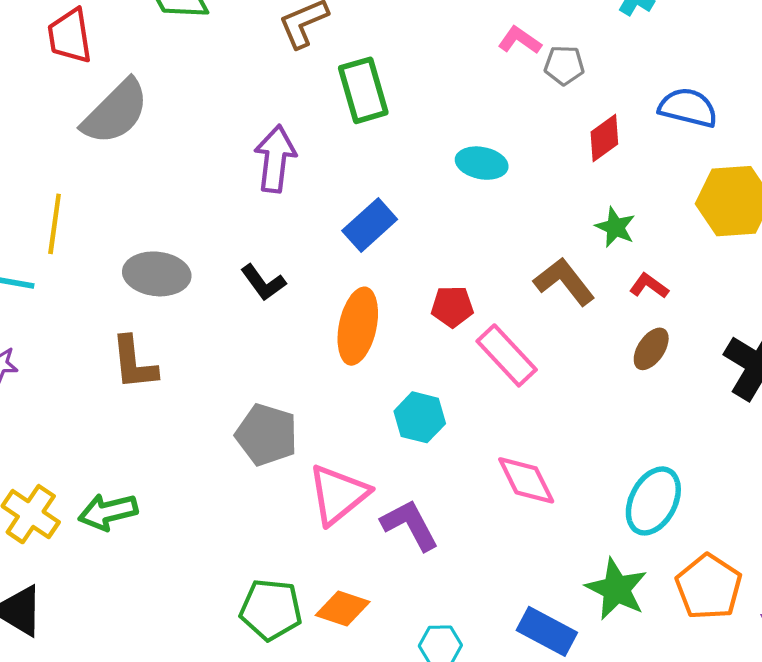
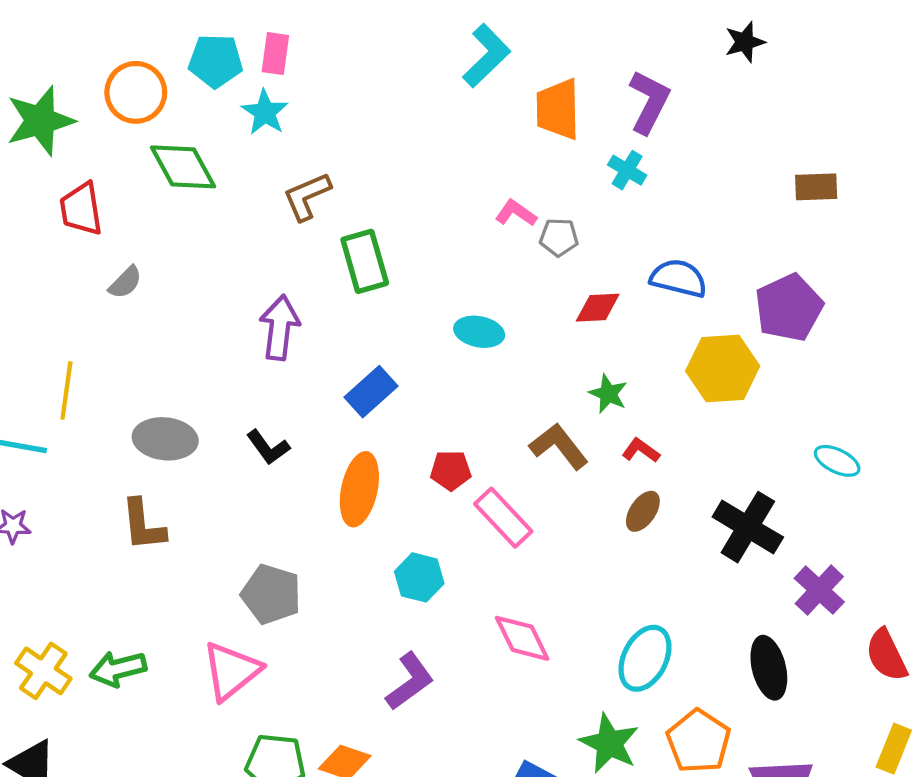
gray semicircle: (115, 112) -> (125, 282), size x0.5
red diamond: (604, 138) -> (598, 308), turned 33
pink triangle: (338, 494) -> (231, 671), moved
purple L-shape: (410, 525) -> (410, 681), turned 82

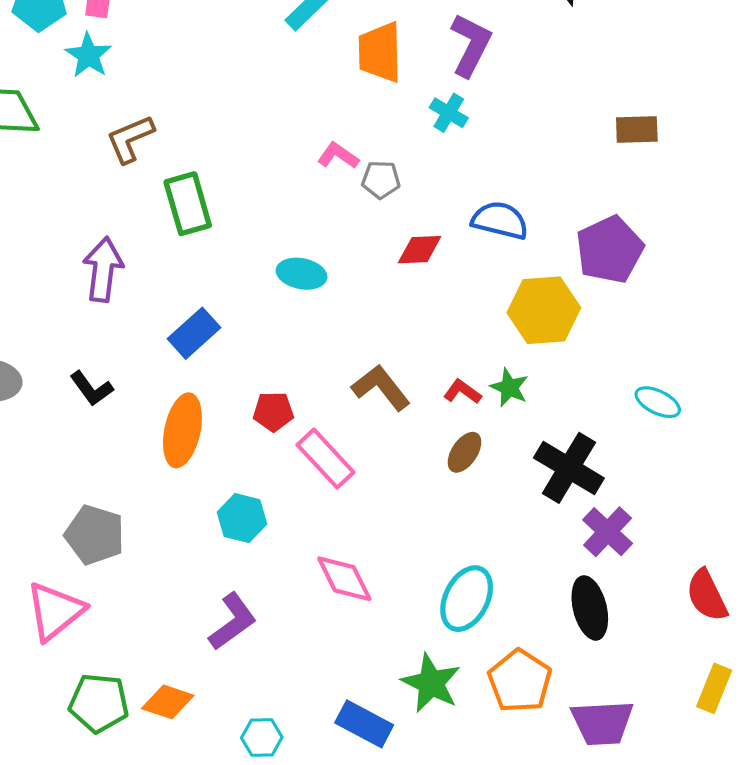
green star: (608, 394) -> (509, 388), moved
purple cross: (819, 590) -> (608, 532), moved

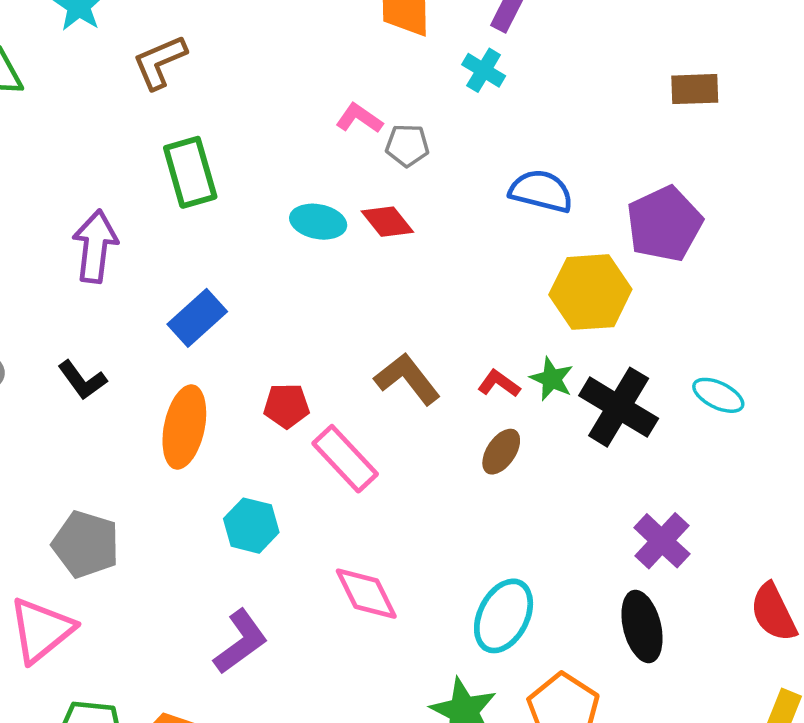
brown L-shape: (130, 139) -> (160, 62), moved
red diamond: (420, 250) -> (387, 222), moved, turned 54
cyan ellipse: (302, 274) -> (318, 222), moved
black cross: (569, 468) -> (619, 407), moved

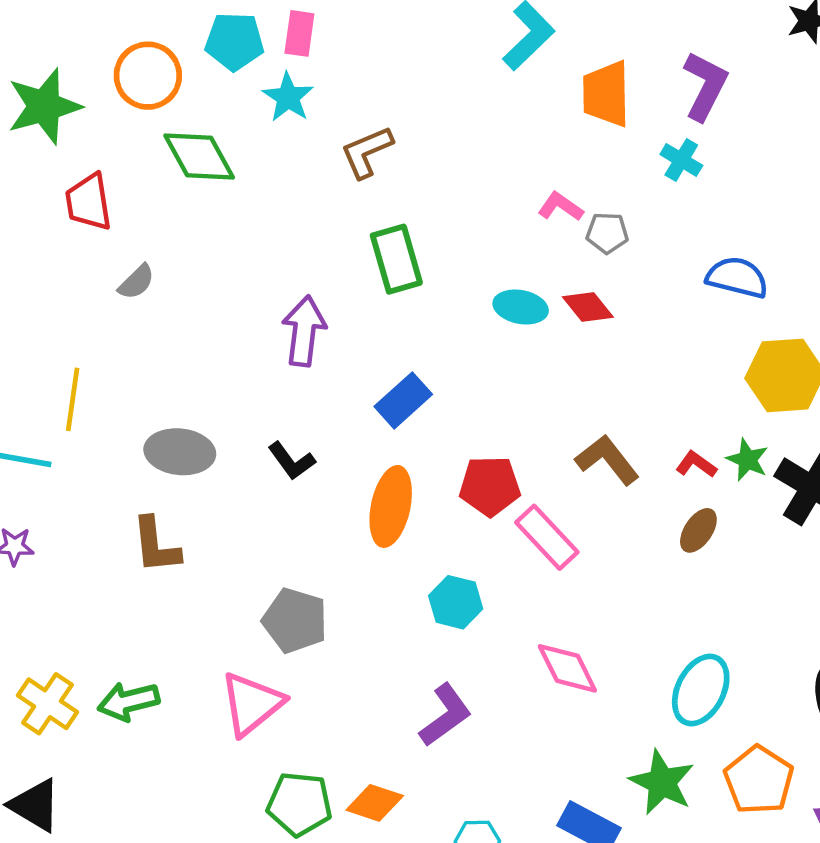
red pentagon: (286, 406) -> (490, 486), size x1.4

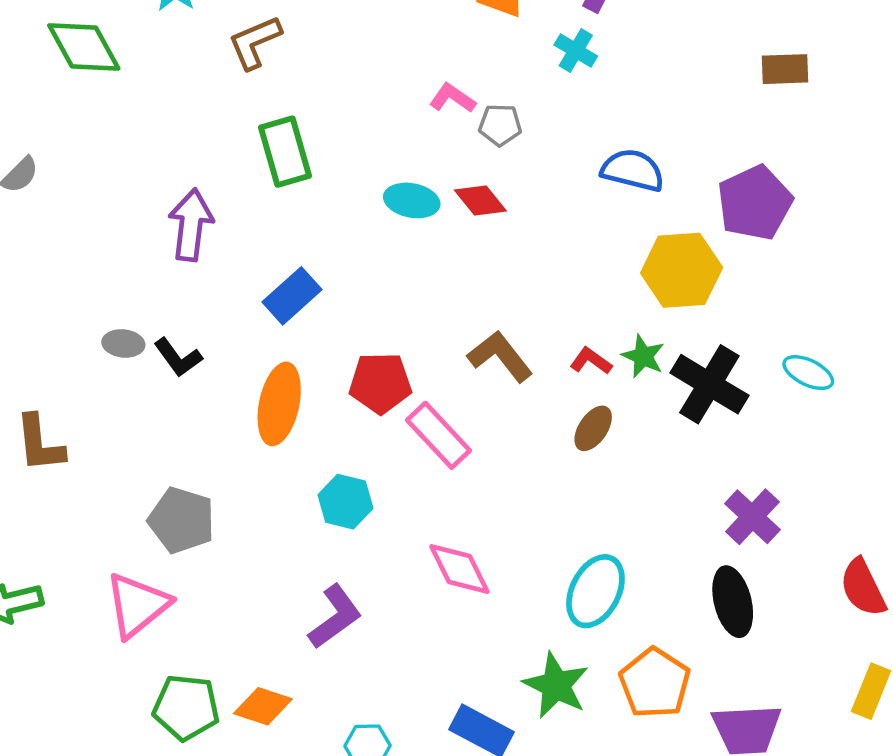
gray ellipse: (180, 452) -> (123, 343), moved, size x0.6

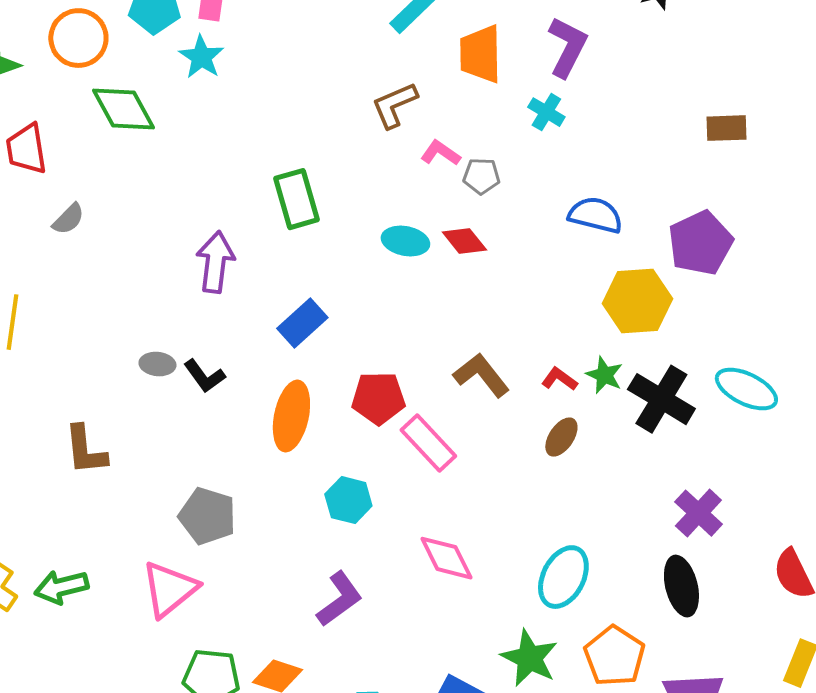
brown L-shape: (255, 42) -> (394, 105), moved
cyan ellipse: (808, 373) -> (746, 389), size x1.4

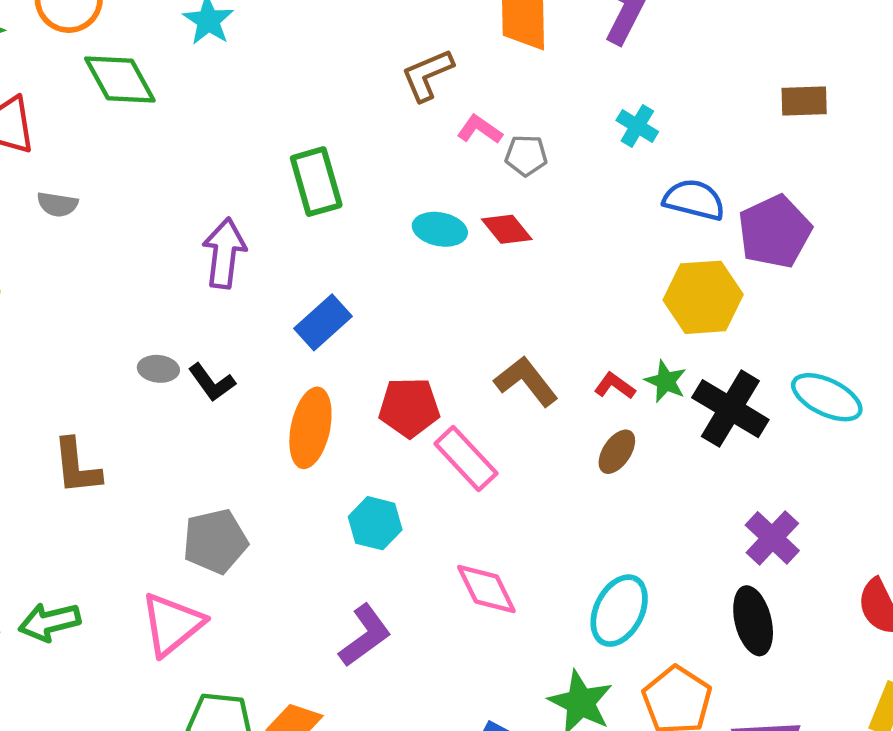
cyan cross: (546, 112) -> (637, 126), moved
blue semicircle: (595, 215) -> (694, 200), moved
gray semicircle: (68, 219) -> (57, 204), turned 54
gray pentagon: (207, 516) -> (215, 541), turned -30

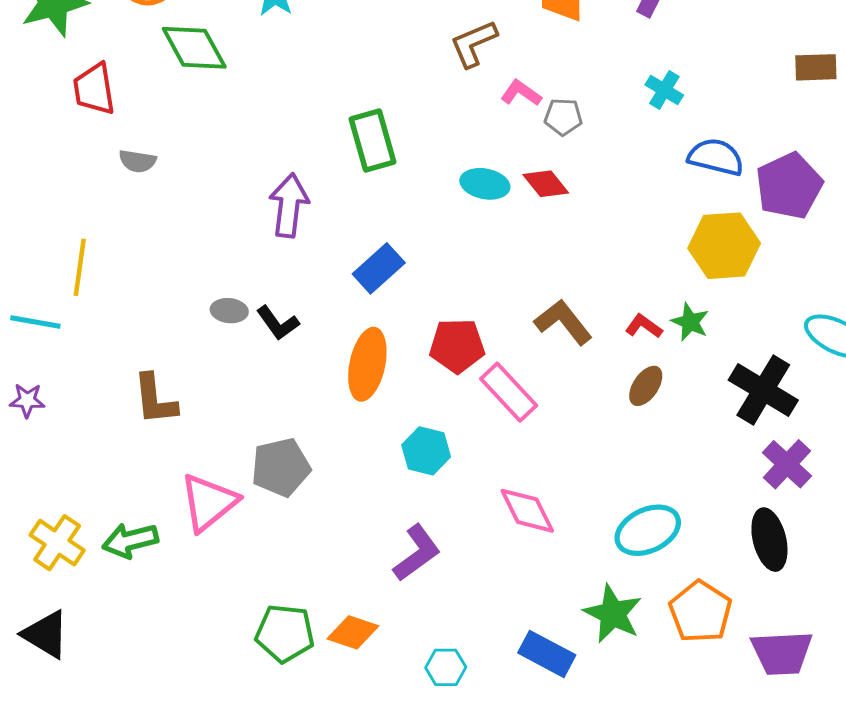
black cross: (730, 409) -> (763, 390), moved
cyan ellipse: (619, 611) -> (648, 530), turned 38
pink triangle: (172, 624) -> (209, 502), moved

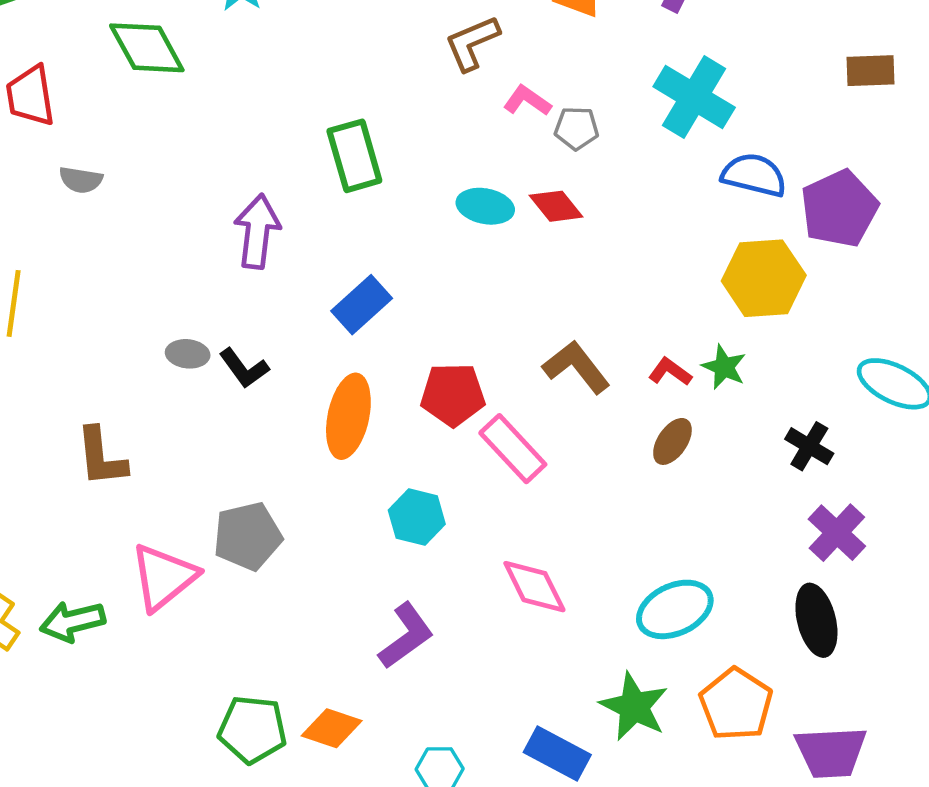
cyan cross: (664, 90) -> (694, 97), size x1.8
black cross: (763, 390) -> (809, 446), size x0.6

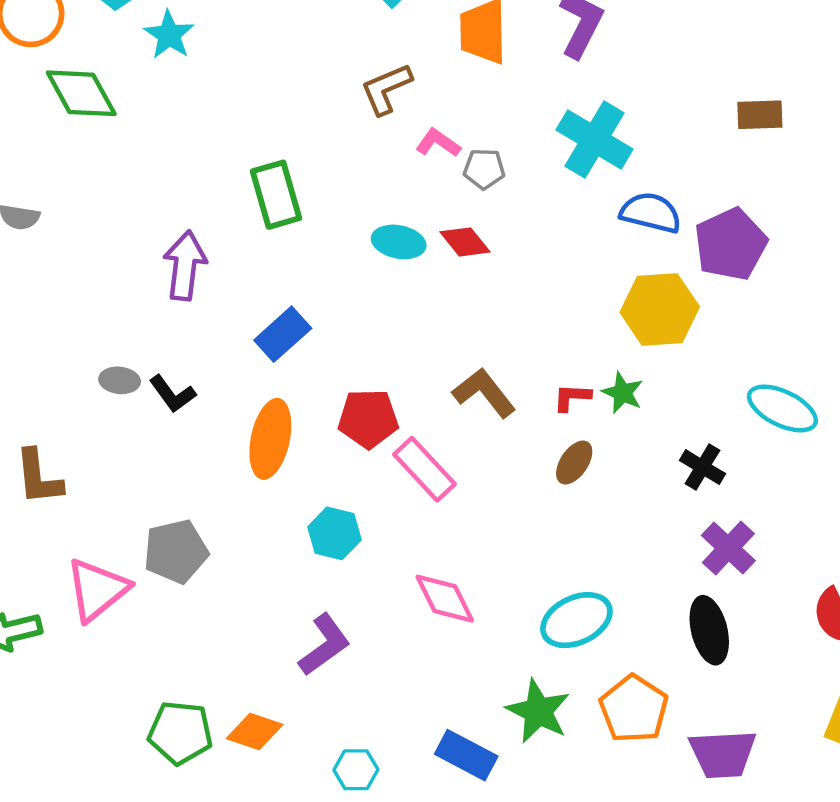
red L-shape: (670, 372) -> (572, 397), turned -33

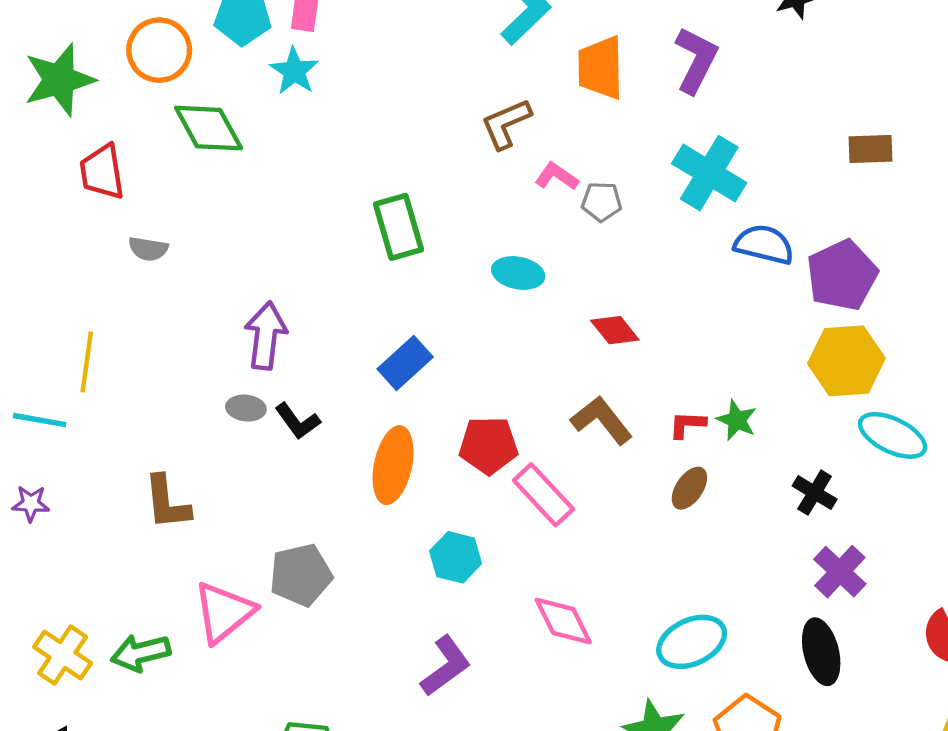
red diamond: (465, 242) -> (615, 330), moved
purple arrow: (185, 266) -> (266, 336), moved
yellow hexagon: (660, 309) -> (846, 361), moved

